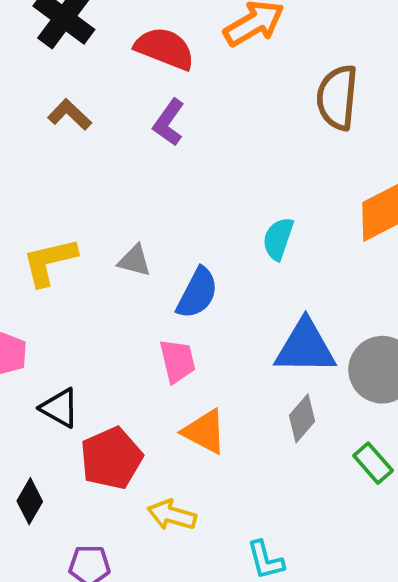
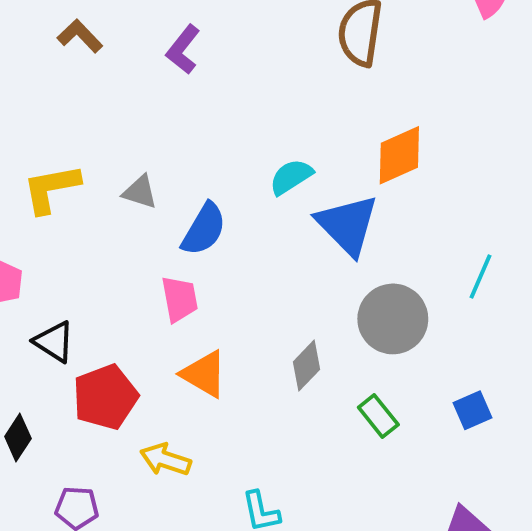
cyan semicircle: (278, 239) -> (291, 177), turned 36
blue triangle: (305, 347) -> (347, 225), moved, turned 42

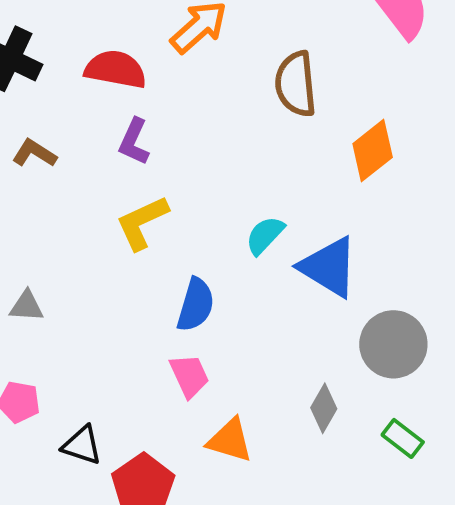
orange diamond: (399, 155) -> (373, 151), moved
yellow L-shape: (51, 189) -> (142, 223), moved
gray triangle: (140, 192) -> (27, 306), moved

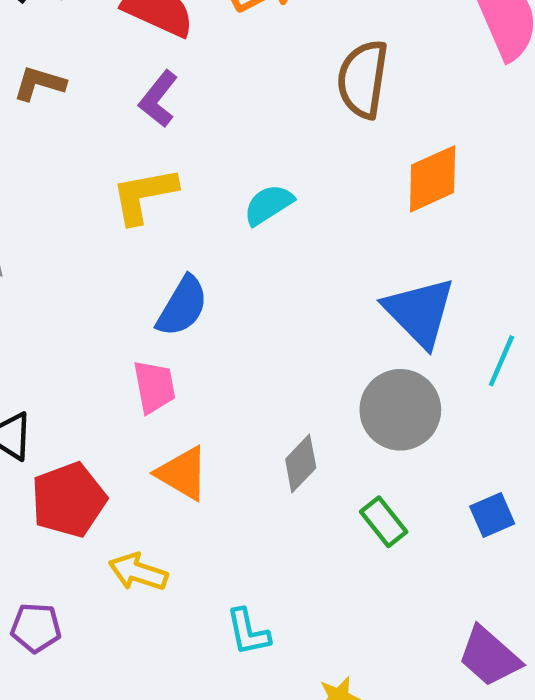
brown L-shape: (34, 153) -> (39, 83), turned -30
cyan semicircle: (265, 235) -> (268, 205), moved
blue triangle: (329, 267) -> (420, 312), moved

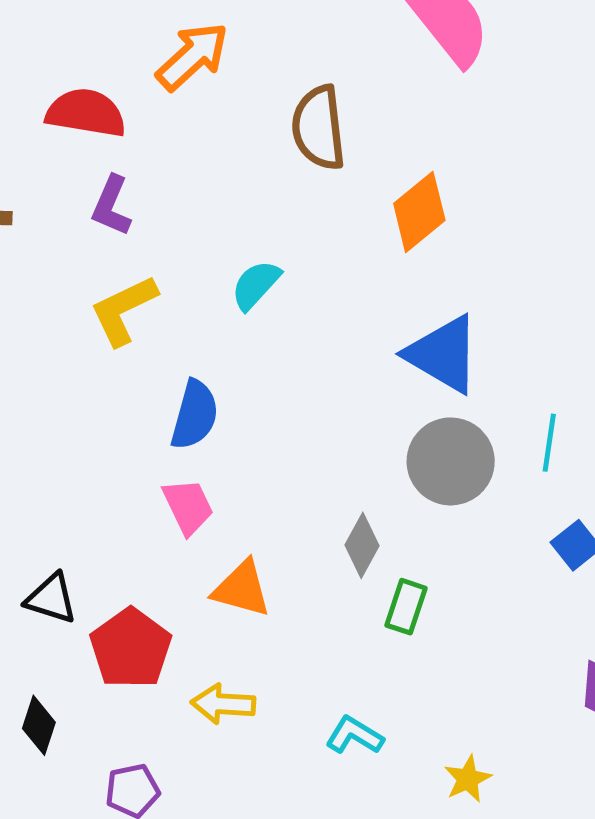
cyan line: (501, 361) -> (549, 443), moved
green rectangle: (384, 522) -> (406, 607), moved, turned 72
cyan L-shape: (248, 632) -> (355, 735), turned 148

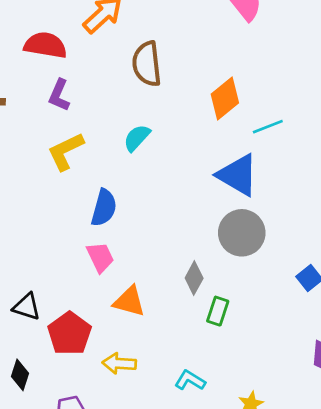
brown semicircle: (319, 128) -> (147, 64), moved
cyan line: (549, 443) -> (268, 127), moved, turned 60

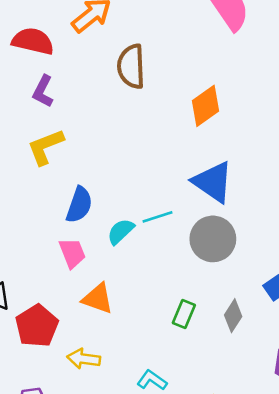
cyan line: (268, 127) -> (157, 217), moved
cyan semicircle: (137, 138) -> (121, 231), moved
gray diamond: (194, 278) -> (233, 316), moved

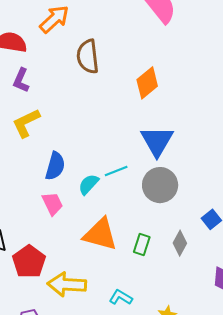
blue triangle: (213, 182) -> (157, 141), turned 30
orange triangle: (98, 299) -> (100, 234), moved, size x1.4
yellow arrow: (84, 359) -> (67, 284), size x1.5

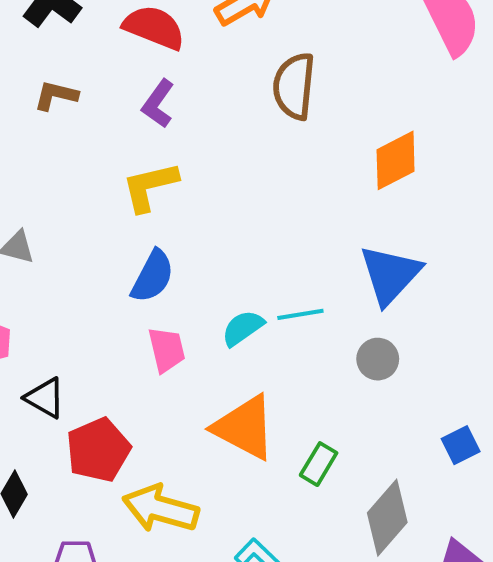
blue semicircle: (55, 166) -> (153, 276), moved
gray circle: (160, 185) -> (378, 359), size x0.6
gray diamond: (180, 243) -> (387, 518), moved, size x1.5

